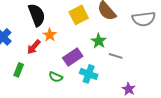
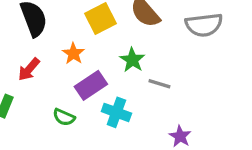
orange star: (50, 35) -> (73, 54), moved

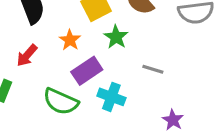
green star: (132, 60) -> (116, 37), moved
green semicircle: (64, 117) -> (61, 102), size x1.6

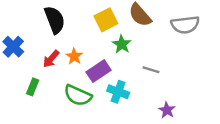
orange star: (70, 40) -> (74, 56), moved

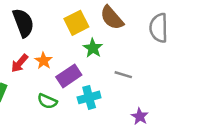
gray semicircle: (185, 25) -> (159, 28), turned 96
cyan cross: (118, 92) -> (89, 97), turned -35
green semicircle: (78, 95) -> (47, 101), size x0.7

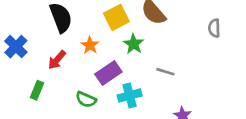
gray semicircle: (159, 28) -> (214, 28), moved, size x0.6
orange star: (44, 61) -> (90, 45), moved

